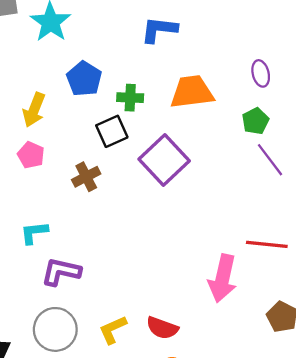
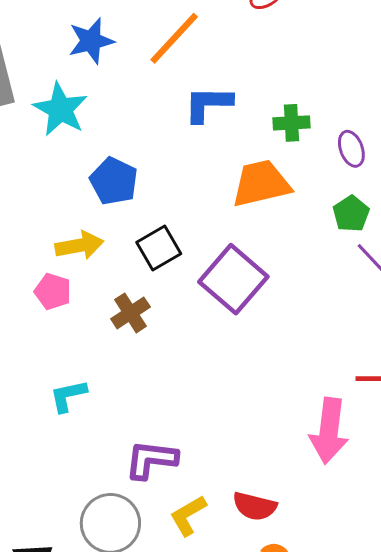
green cross: (130, 98) -> (292, 123), moved
yellow arrow: (34, 110) -> (79, 245), moved, turned -116
purple L-shape: (61, 272) -> (151, 460), moved

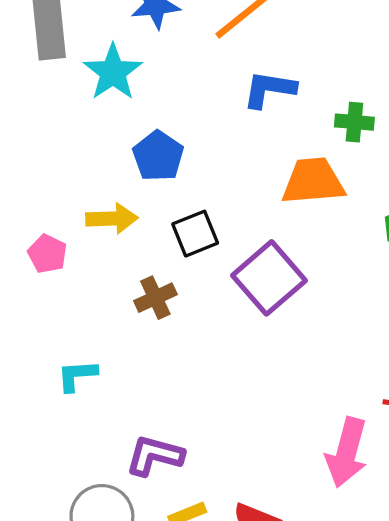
pink pentagon: (53, 291) -> (47, 254), moved

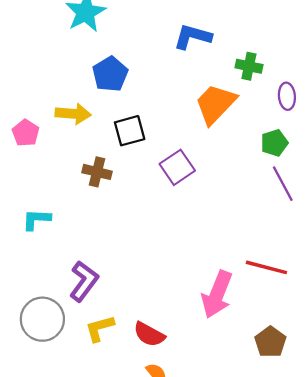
orange trapezoid: (313, 181) -> (215, 104), turned -48
purple square: (269, 278) -> (177, 167), size x0.7
brown cross: (155, 298) -> (97, 172), turned 32
purple L-shape: (155, 455) -> (84, 281), turned 105

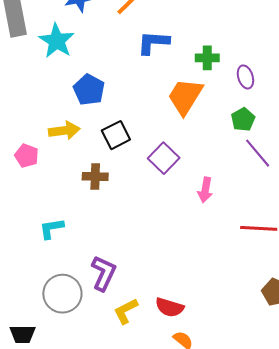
pink arrow: (217, 294) -> (205, 190), moved, size x0.6
gray circle: (42, 319) -> (62, 294), moved

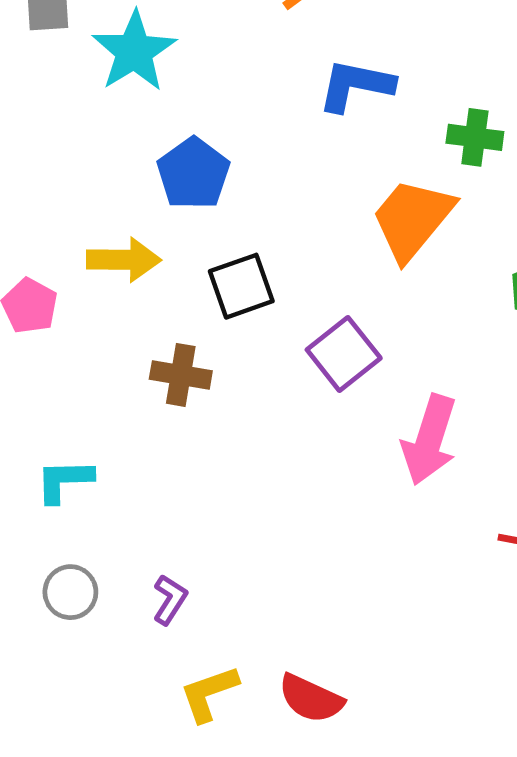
pink arrow: (205, 190) -> (429, 440), size x1.5
purple L-shape: (104, 273) -> (170, 600), size x0.6
gray circle: (62, 294) -> (70, 592), moved, size x0.6

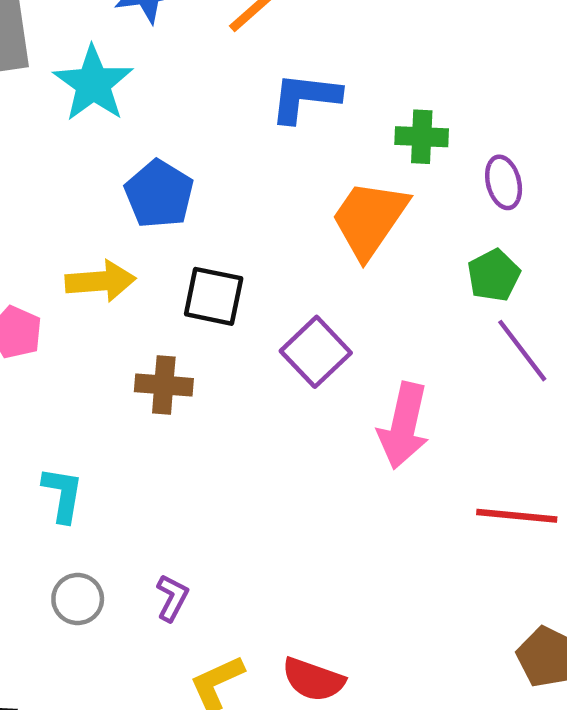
black square: (241, 286) -> (214, 296), turned 36
cyan L-shape: (64, 481) -> (63, 494), turned 106

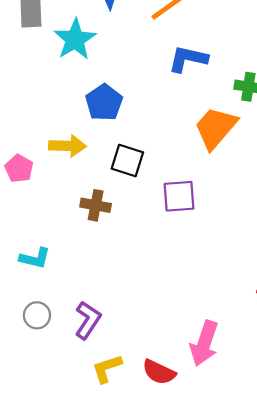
purple square: (316, 352) -> (179, 196), turned 33
pink arrow: (404, 426) -> (204, 343), moved
cyan L-shape: (63, 494) -> (35, 258), turned 88
purple L-shape: (172, 598) -> (88, 320), size x1.5

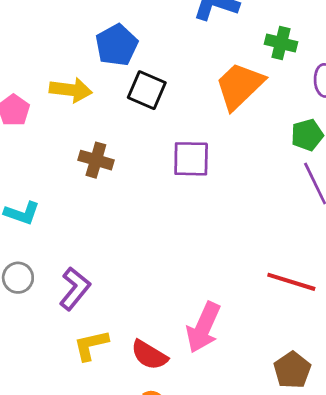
black square: (127, 161) -> (147, 90), moved

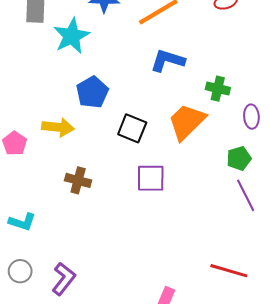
black square: (147, 90) -> (132, 128), moved

